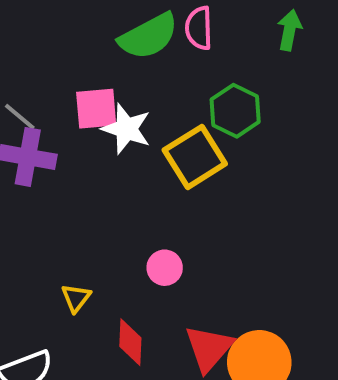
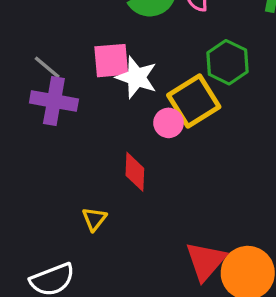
pink circle: (165, 268) -> (169, 123), moved
red diamond: (130, 342) -> (135, 172), moved

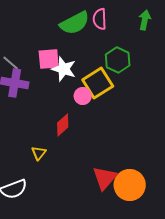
red diamond: (135, 172) -> (63, 125), turned 45

